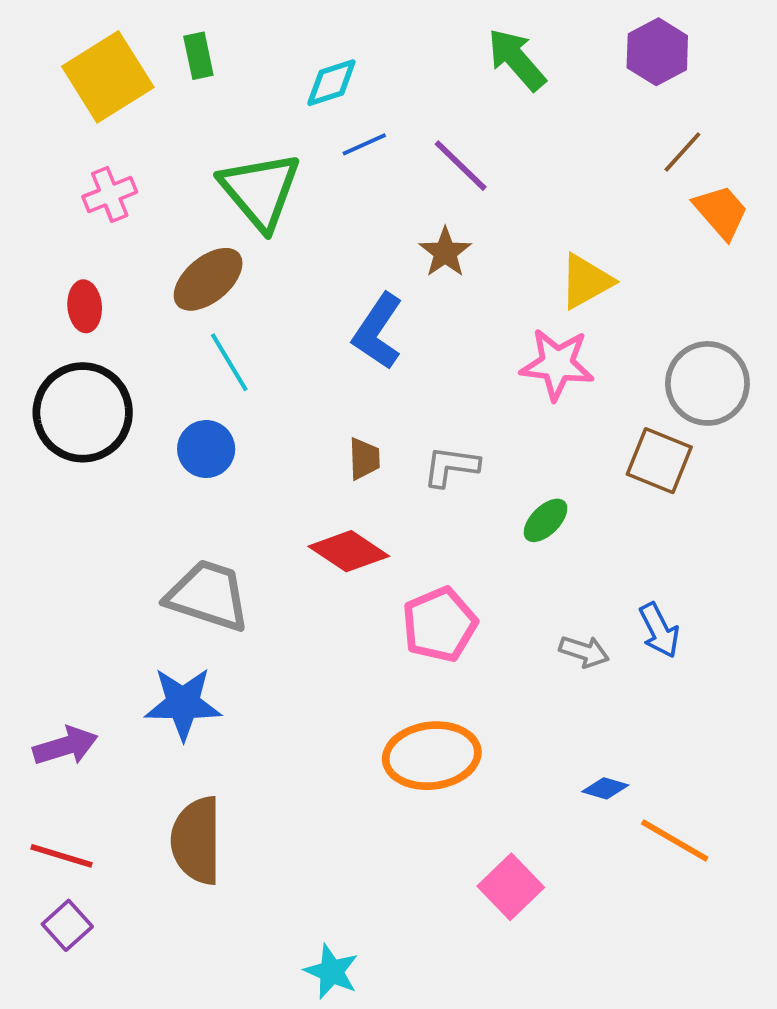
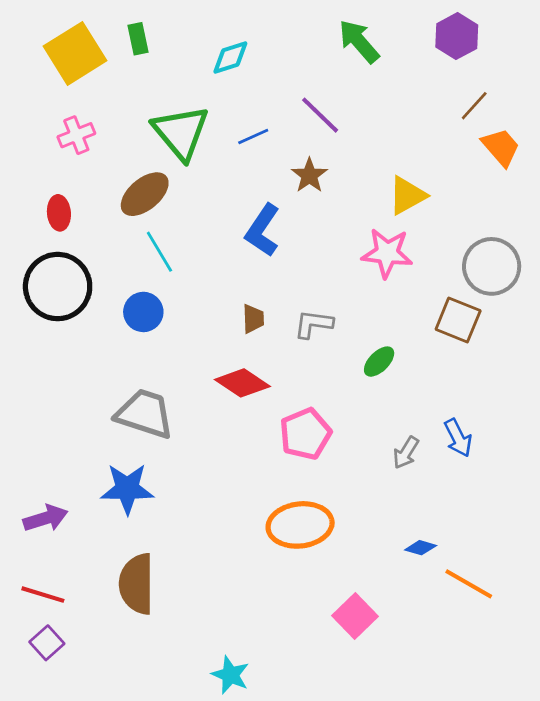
blue line: (364, 144) -> (253, 137), moved
gray arrow: (584, 651) -> (406, 453), turned 104

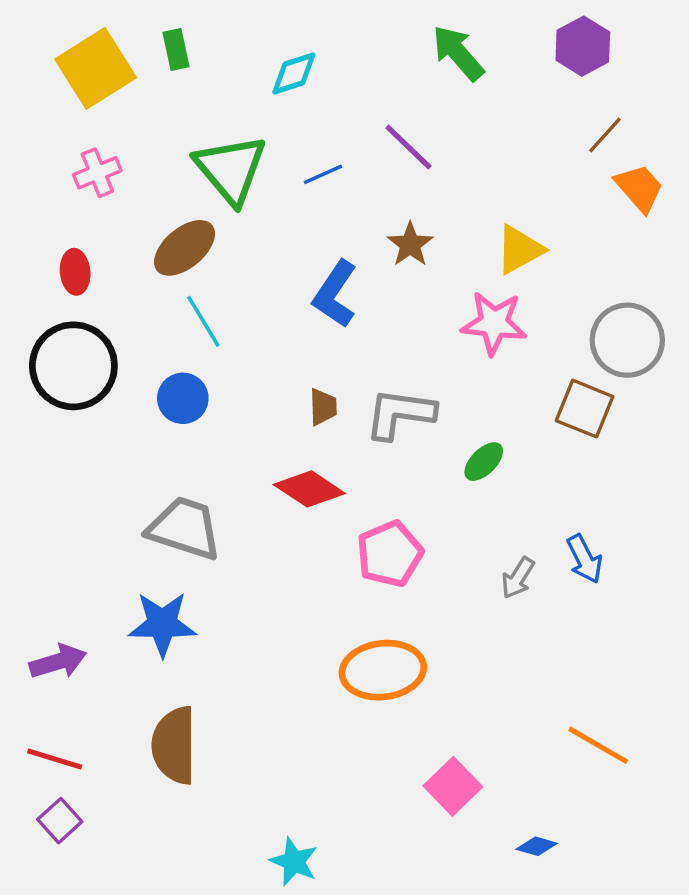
brown star: (309, 175) -> (410, 244), moved
gray L-shape: (313, 324) -> (400, 414), size x1.4
blue diamond: (421, 548) -> (537, 846), moved

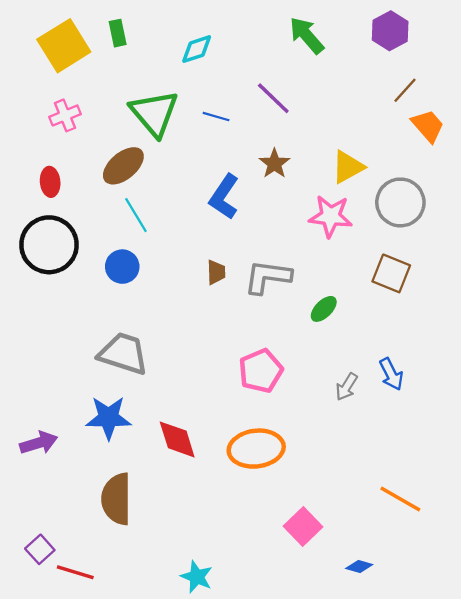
blue line: (323, 174) -> (216, 117), turned 40
gray circle: (627, 340) -> (400, 202), moved
red diamond: (309, 489) -> (177, 439), moved, turned 39
red line: (55, 759) -> (75, 572), moved

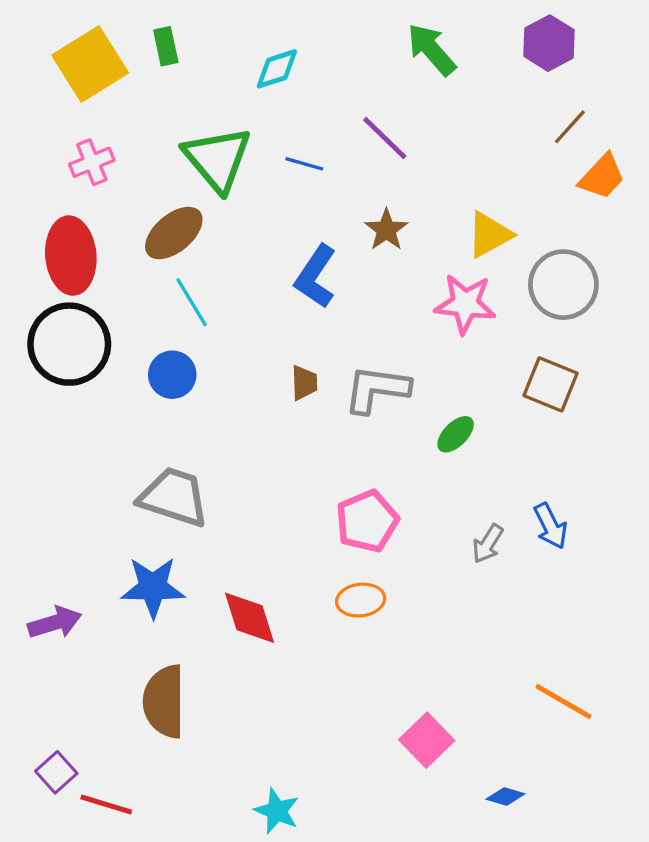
orange trapezoid: (428, 126) -> (602, 177), turned 84
red ellipse: (50, 182) -> (71, 256), size x1.8
orange ellipse: (256, 449) -> (361, 600), moved, size x0.6

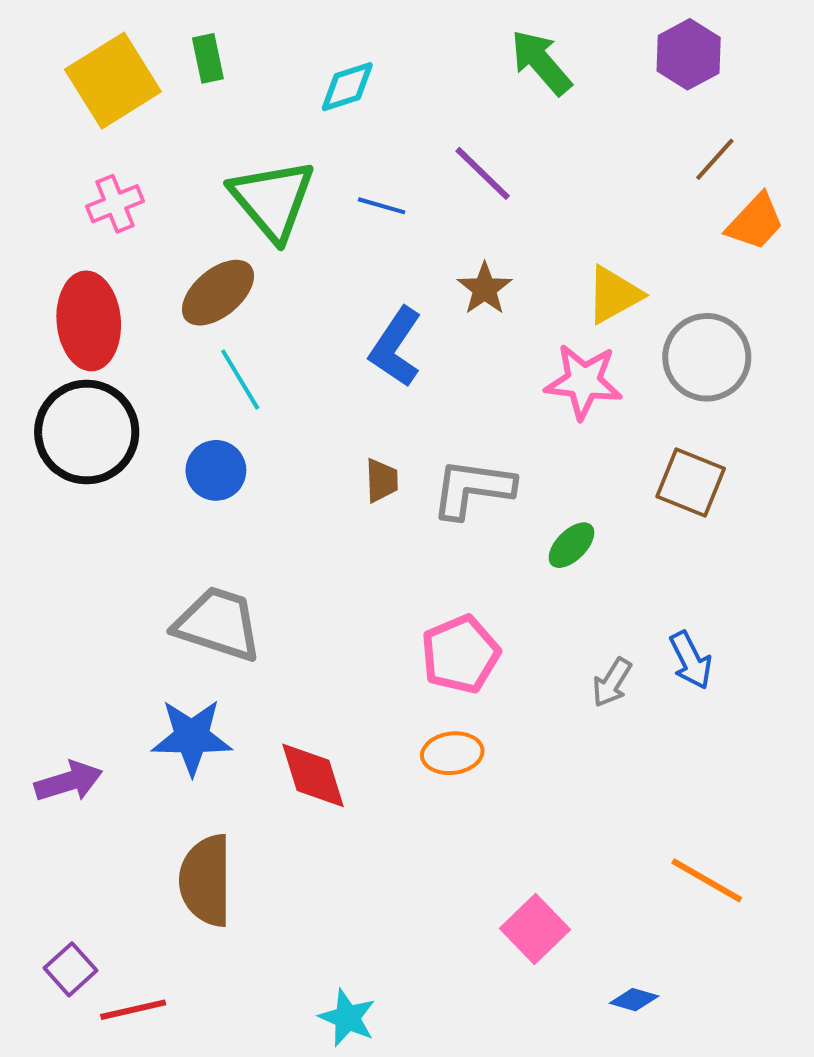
red line: (106, 805) -> (133, 1010), turned -30

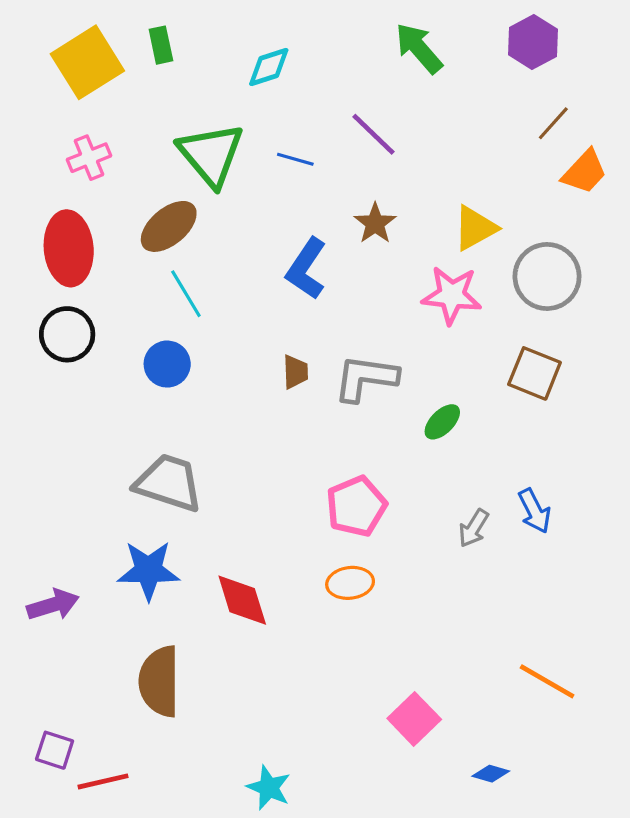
black circle: (87, 432) -> (67, 334), size x0.7
purple square: (71, 969) -> (55, 750), turned -30

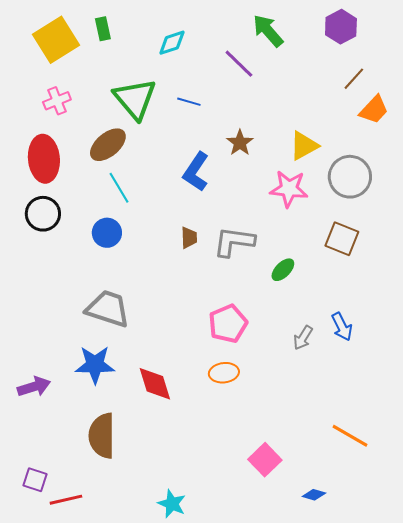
purple line: (373, 134) -> (239, 64), moved

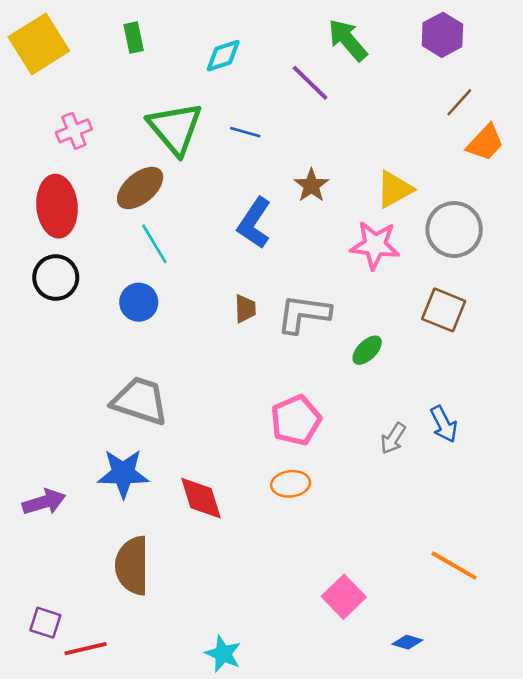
yellow square: (56, 40) -> (39, 44), moved

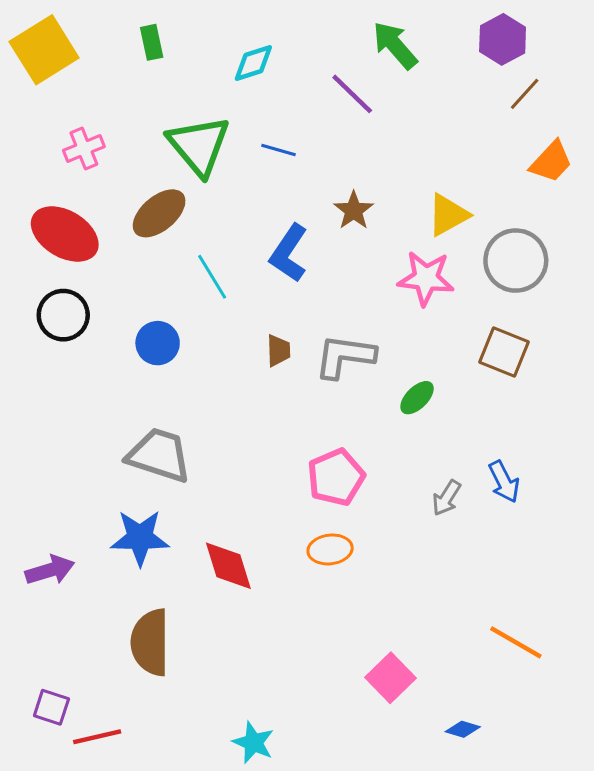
brown line: (459, 102) -> (525, 94), moved
red ellipse: (57, 206) -> (65, 234), turned -54
cyan line: (154, 244) -> (212, 277), moved

